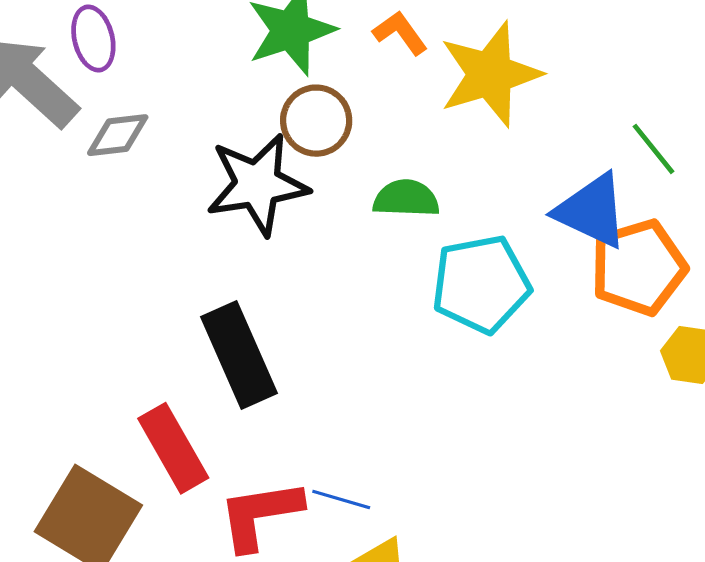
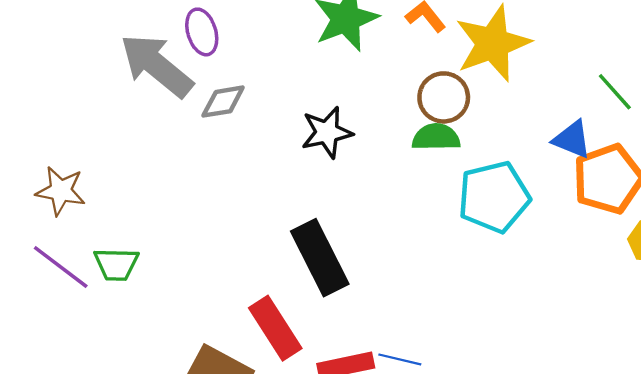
brown circle: (316, 121) -> (444, 97), moved
black star: (257, 184) -> (327, 132), size x0.7
blue triangle: (592, 211) -> (572, 139), size x0.7

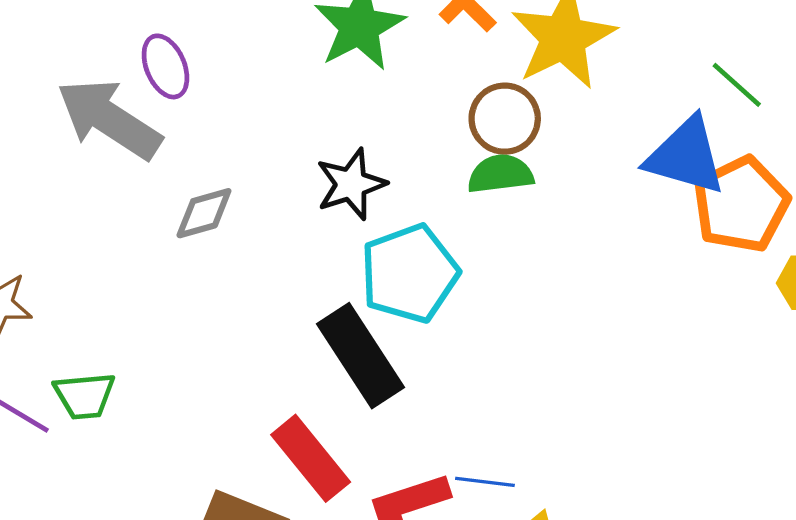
gray diamond: (223, 102) -> (204, 213), moved
blue triangle: (572, 139) -> (686, 156), size x1.5
cyan pentagon: (494, 197) -> (409, 273), moved

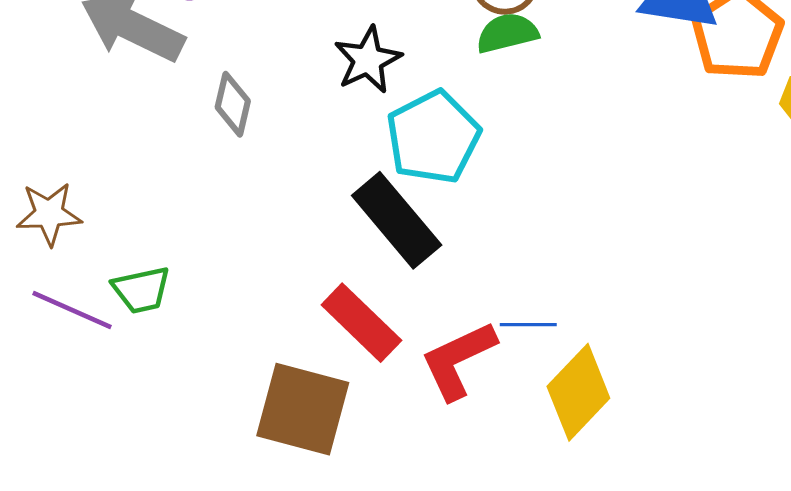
gray diamond: (204, 213) -> (233, 104), turned -54

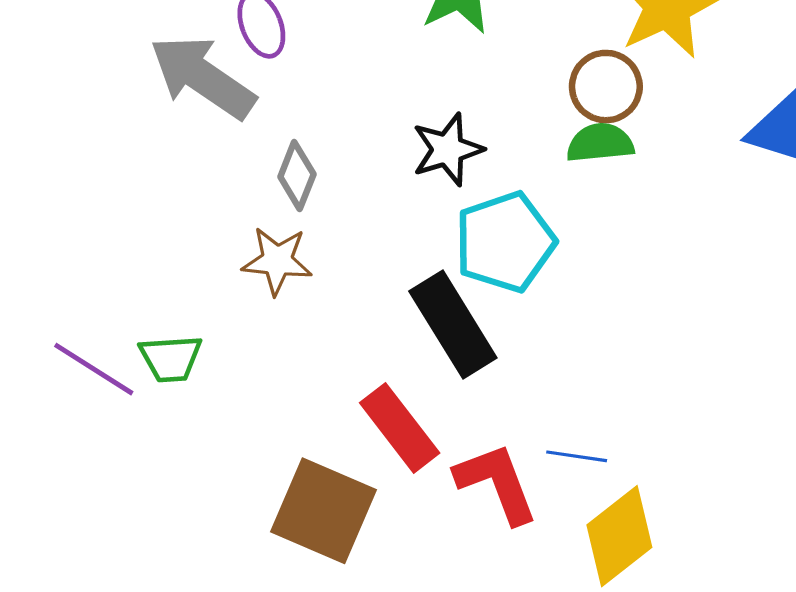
brown star: (49, 214) -> (277, 261), moved
red L-shape: (458, 360) -> (497, 483), turned 86

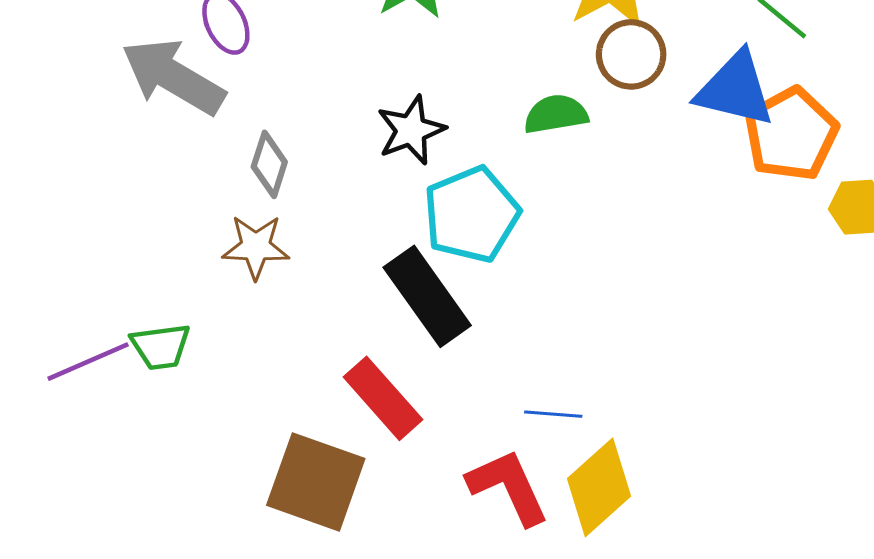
brown circle: (606, 87) -> (631, 54), moved
purple line: (94, 369) -> (88, 362), turned -52
red L-shape: (497, 483) -> (508, 487), moved

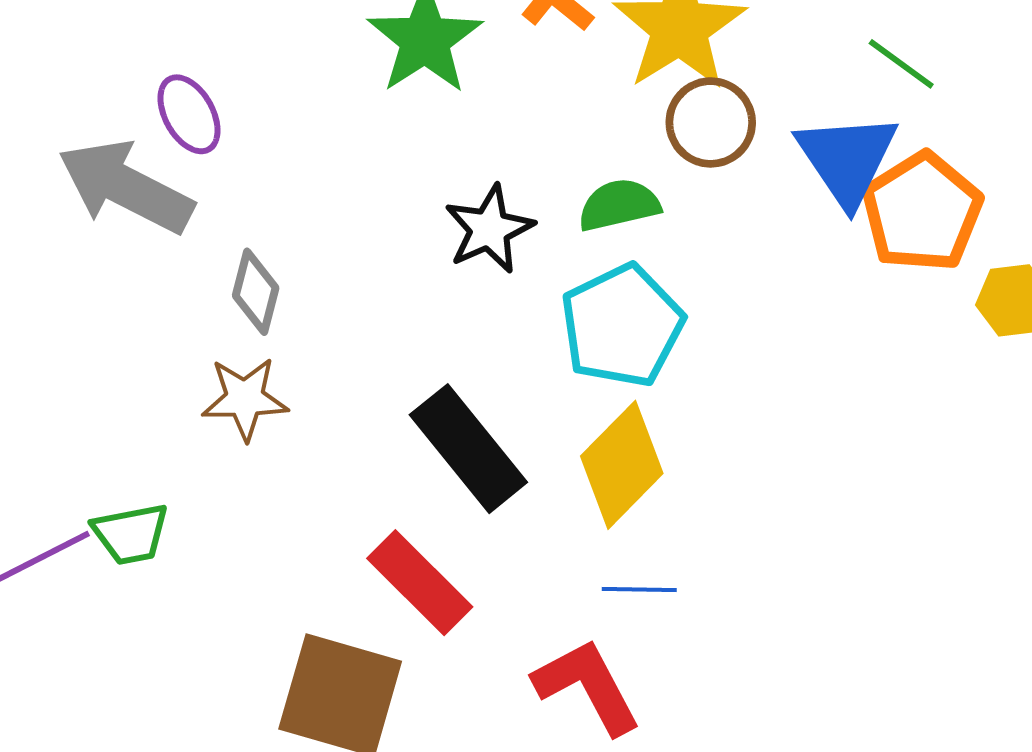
blue triangle: (735, 89) -> (847, 159), turned 46
black star: (411, 130) -> (489, 229), moved
cyan pentagon: (472, 215) -> (622, 326), moved
yellow diamond: (599, 487) -> (622, 465), moved

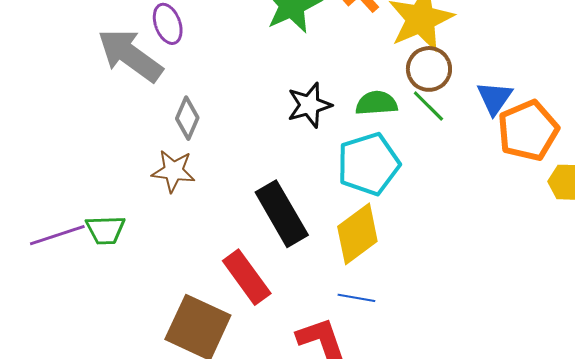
green line: (901, 64) -> (428, 106), moved
blue triangle: (847, 159) -> (495, 98), size x0.7

